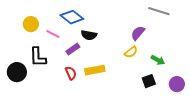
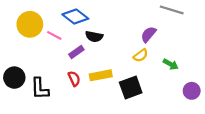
yellow circle: (31, 24) -> (30, 24), size x1.5
black L-shape: (38, 57) -> (40, 89), moved
black square: (149, 81) -> (131, 88), moved, size x1.5

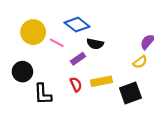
black circle: (14, 78) -> (22, 72), moved

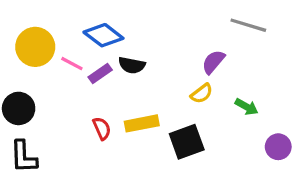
purple rectangle: (78, 59) -> (100, 74), moved
black L-shape: (43, 94) -> (24, 157), moved

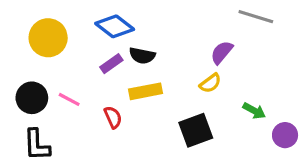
pink line: (72, 64) -> (69, 99), moved
green arrow: (247, 107) -> (254, 111), moved
yellow rectangle: (142, 123) -> (145, 91), moved

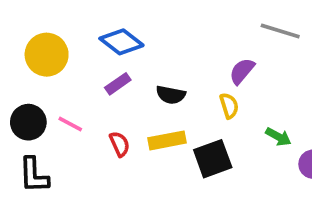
black semicircle: (142, 56) -> (171, 95), moved
yellow semicircle: (210, 83) -> (229, 106), turned -70
yellow rectangle: (145, 91) -> (167, 140), moved

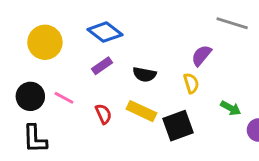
yellow rectangle: (167, 140) -> (141, 111), turned 36

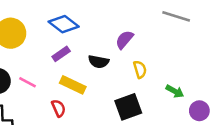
purple semicircle: (201, 55) -> (124, 40), moved
yellow rectangle: (141, 111) -> (73, 85), moved
red semicircle: (103, 114) -> (58, 108), moved

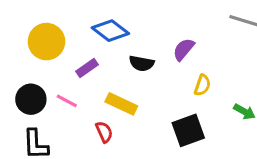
purple rectangle: (61, 54) -> (87, 68), moved
black semicircle: (99, 62) -> (142, 63), moved
yellow semicircle: (140, 69) -> (202, 85), turned 36

